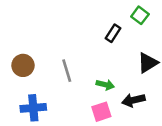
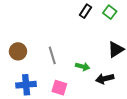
black rectangle: (113, 33) -> (86, 11), moved
pink square: (101, 112) -> (59, 88), moved, turned 35

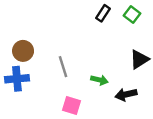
brown circle: (18, 51) -> (23, 51), moved
blue cross: (26, 85) -> (17, 79), moved

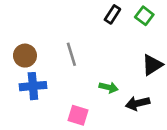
gray line: (63, 67) -> (71, 54), moved
blue cross: (17, 79) -> (33, 86), moved

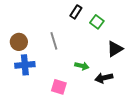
black rectangle: (112, 14) -> (76, 12), moved
green square: (144, 16) -> (97, 22), moved

